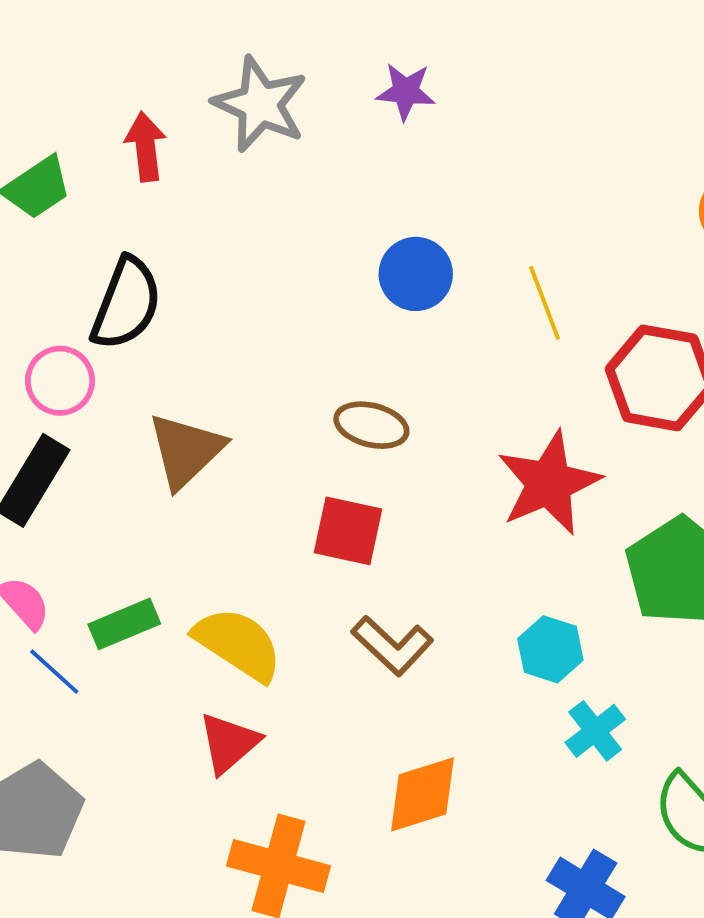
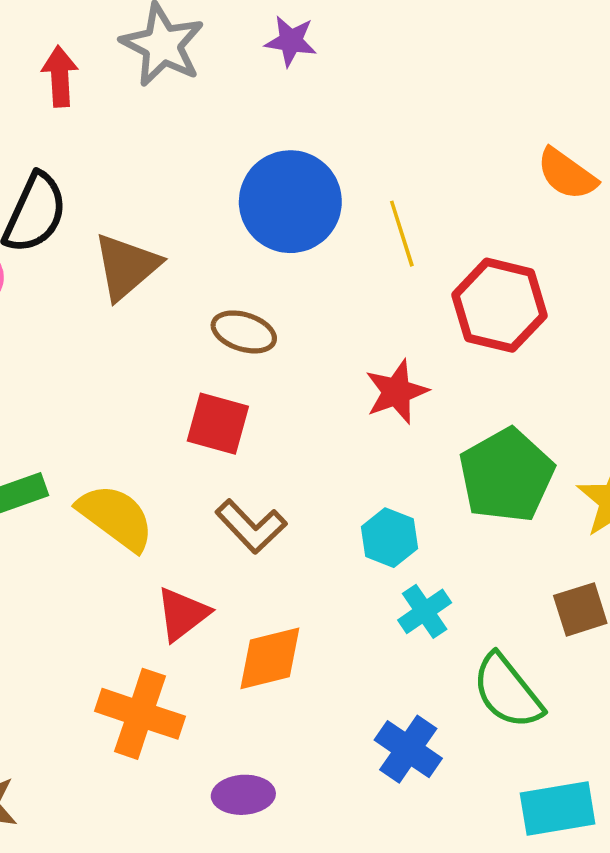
blue circle: (416, 274) -> (290, 202), size x1.6
brown triangle: (186, 451) -> (126, 266), moved
red star: (549, 483) -> (397, 392), size x0.7
red triangle: (229, 743) -> (182, 614), moved

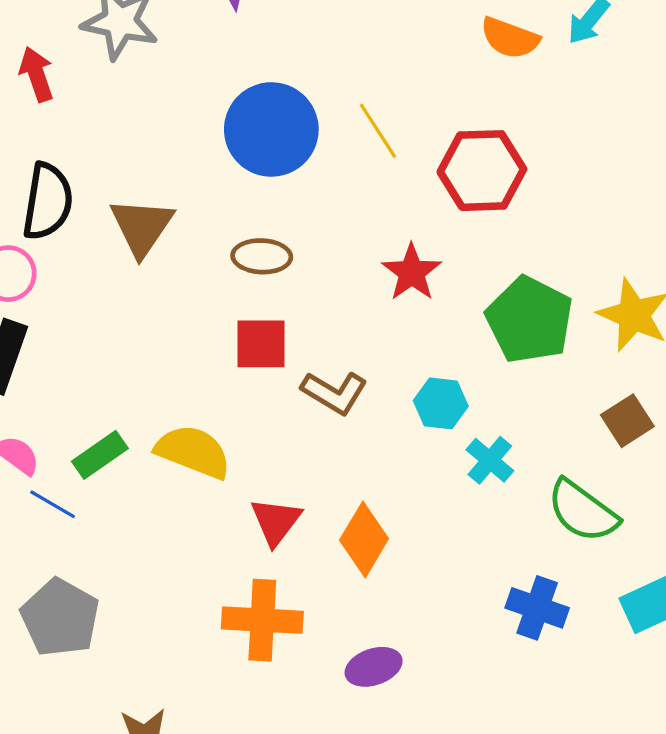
brown L-shape: (251, 526) -> (334, 393), moved
orange diamond: (270, 658) -> (364, 539), turned -30
blue cross: (408, 749) -> (537, 608), moved

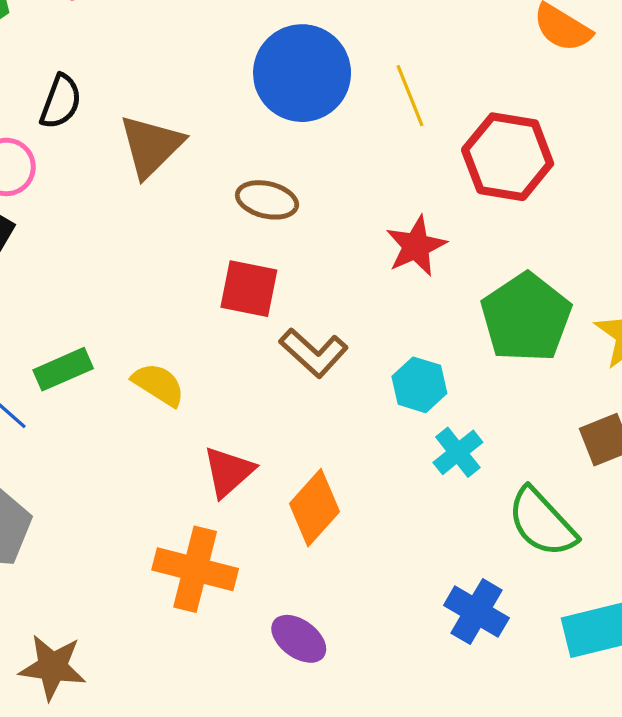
black semicircle: (48, 201) -> (61, 102), size x0.7
yellow semicircle: (193, 452) -> (158, 384), size x0.7
purple ellipse: (374, 667) -> (299, 639), turned 44

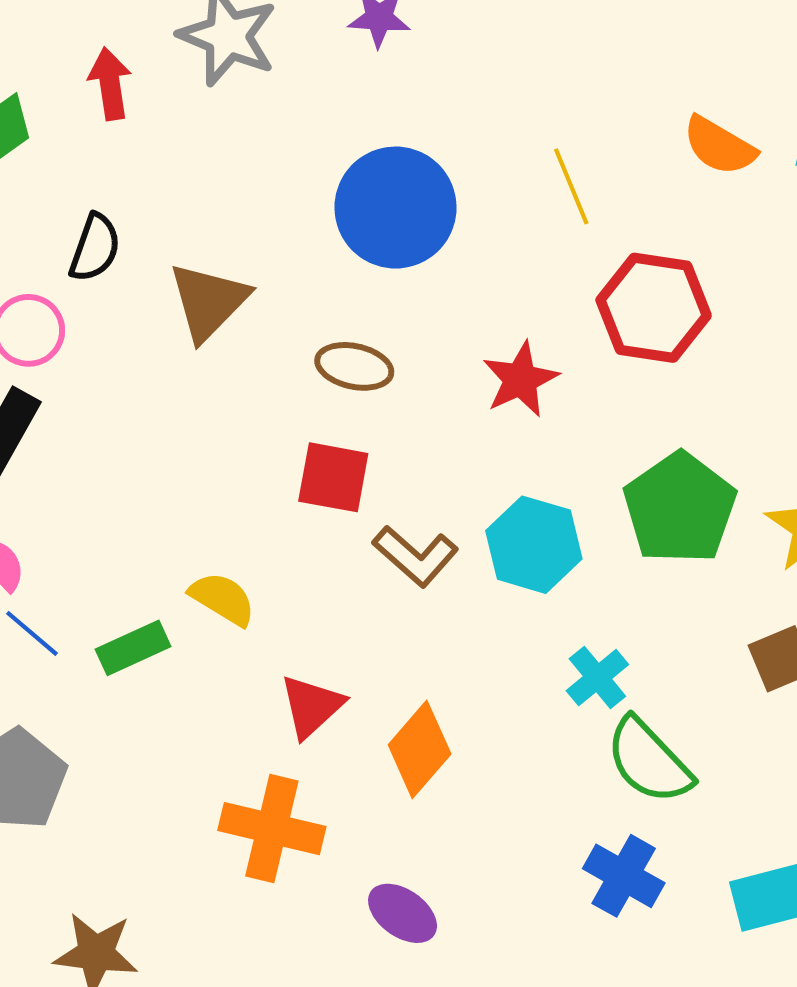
yellow line: (410, 96) -> (571, 186), moved
red star: (416, 246) -> (520, 379), moved
green rectangle: (63, 369) -> (133, 648), moved
cyan hexagon: (419, 385) -> (534, 545), moved, size x1.4
green semicircle: (542, 522) -> (649, 761), moved

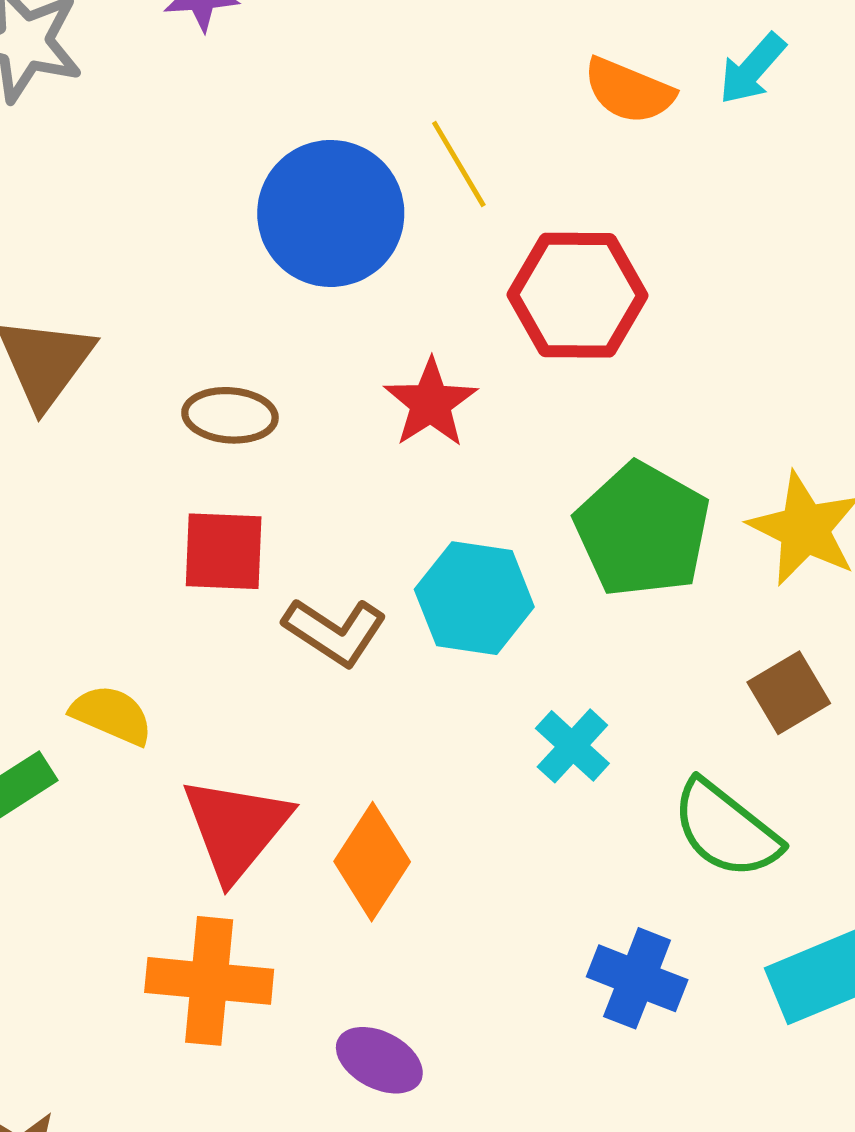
blue circle: (396, 208) -> (331, 213), moved
red triangle: (312, 706) -> (236, 828), size x1.4
green semicircle: (649, 761) -> (726, 829), moved

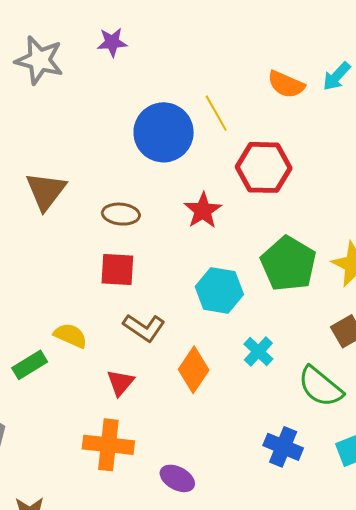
brown L-shape: (335, 631) -> (144, 328), moved
red triangle: (236, 828) -> (120, 383), size x0.6
orange diamond: (372, 862) -> (194, 370), moved

